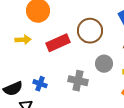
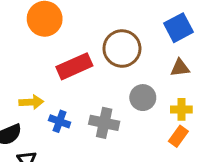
yellow arrow: (23, 40) -> (31, 102), moved
blue cross: (40, 84) -> (60, 121), moved

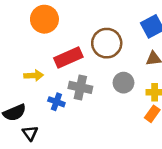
yellow arrow: (31, 102) -> (34, 75), moved
gray cross: (104, 123) -> (80, 87), moved

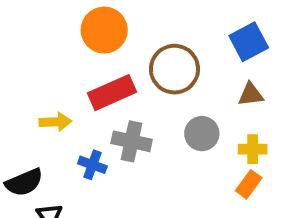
orange circle: (44, 19) -> (104, 30), moved

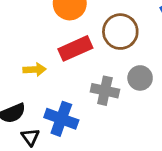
gray cross: (132, 141) -> (105, 91), moved
blue cross: (92, 165) -> (61, 119), moved, size x1.6

